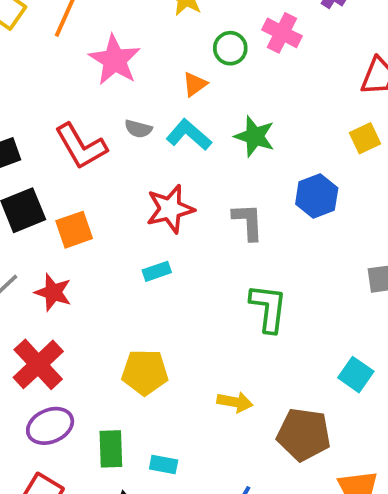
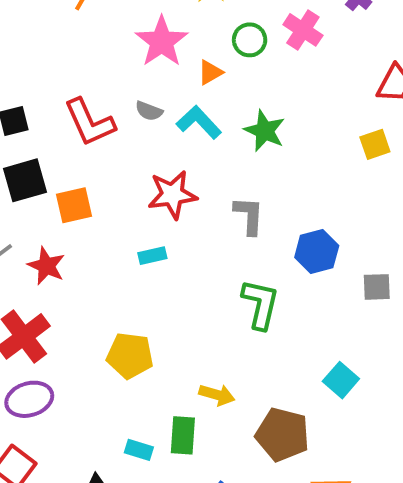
pink star: (115, 60) -> (162, 42), moved
blue hexagon: (317, 196) -> (317, 252), moved
green rectangle: (111, 449) -> (183, 435), moved

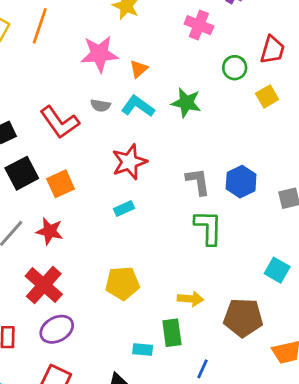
green circle: (250, 40) -> (235, 68), moved
pink star: (162, 42) -> (99, 54), turned -30
gray L-shape: (249, 216) -> (198, 182), moved

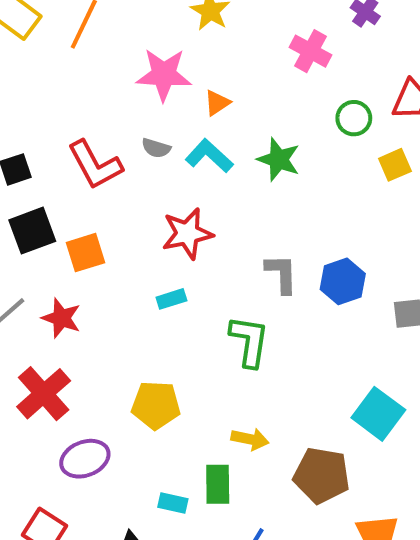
green L-shape: (208, 228) -> (249, 341), moved
cyan square: (277, 270) -> (378, 414), size x1.4
purple ellipse: (57, 329) -> (85, 459), moved

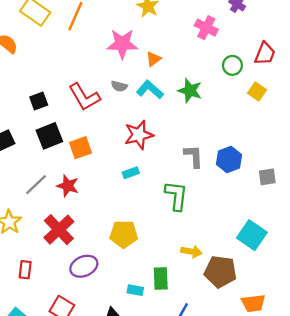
yellow square: (395, 165) -> (257, 91), turned -30
yellow arrow: (250, 439) -> (191, 252), moved

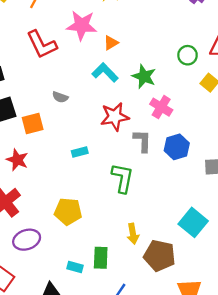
pink cross: (206, 28) -> (161, 107), moved
gray semicircle: (119, 86) -> (60, 97), moved
red L-shape: (84, 97) -> (42, 44), moved
red star: (139, 135) -> (115, 117), moved
yellow arrow: (191, 252) -> (133, 234), turned 66

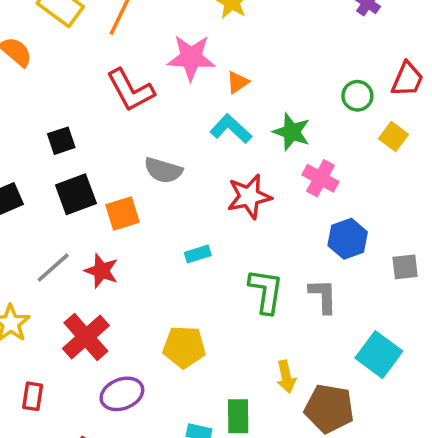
gray semicircle: (60, 97) -> (163, 170), size x1.5
gray L-shape: (142, 141) -> (323, 296), moved

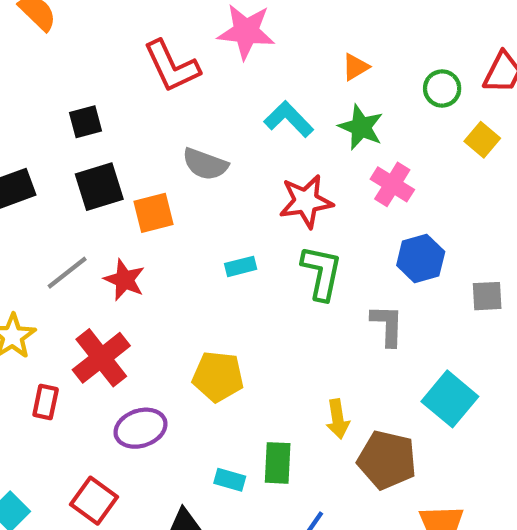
orange triangle: (238, 82) -> (355, 67), moved
green L-shape: (266, 291) -> (322, 273), moved
red rectangle: (33, 396) -> (46, 402), moved

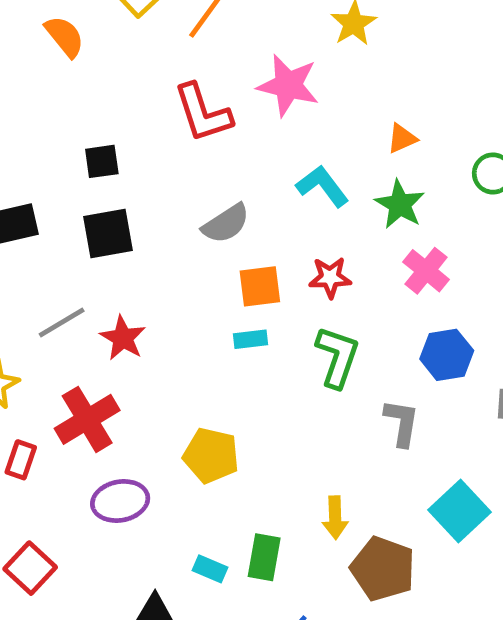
gray semicircle: (205, 164) -> (226, 224), turned -60
red star: (306, 201) -> (330, 277), size x0.7
orange square: (154, 213) -> (260, 286), moved
red square: (94, 501) -> (30, 568), moved

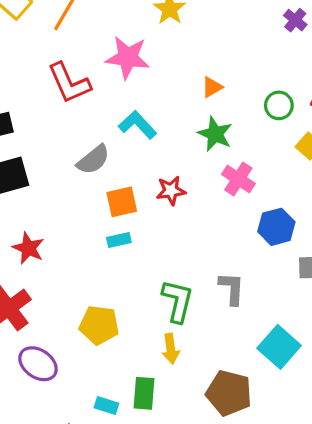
cyan L-shape: (322, 186) -> (138, 125), moved
blue hexagon: (447, 355) -> (276, 227), moved
green L-shape: (337, 357) -> (178, 301), moved
purple ellipse: (120, 501) -> (38, 364), turned 51
yellow arrow: (335, 518) -> (171, 349), moved

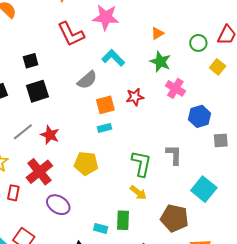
yellow pentagon: (99, 325) -> (86, 163), moved
yellow arrow: (171, 349) -> (138, 193), turned -42

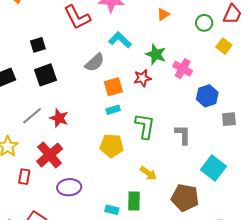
green star: (160, 62) -> (156, 54), moved
yellow pentagon: (86, 163) -> (112, 146), moved
green L-shape: (141, 164) -> (145, 126), moved
purple ellipse: (58, 205) -> (69, 187), turned -35

